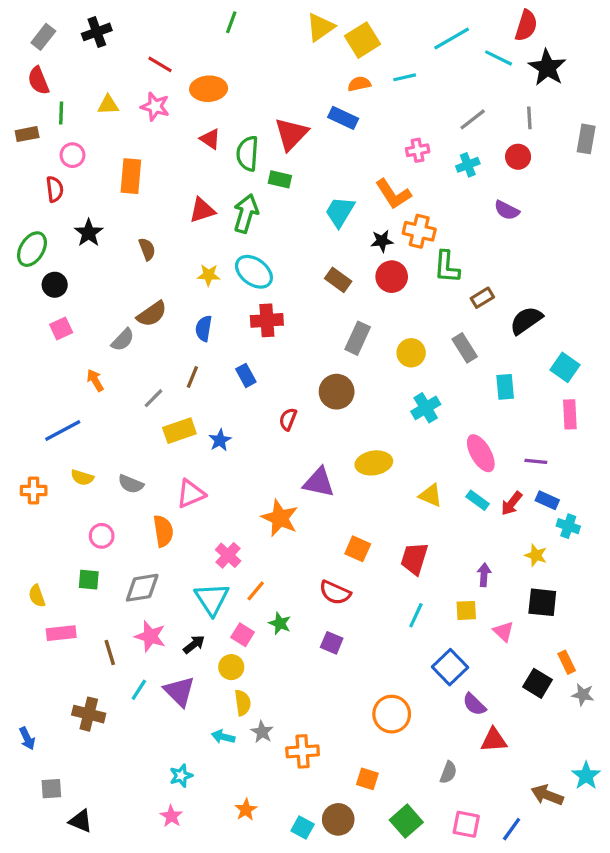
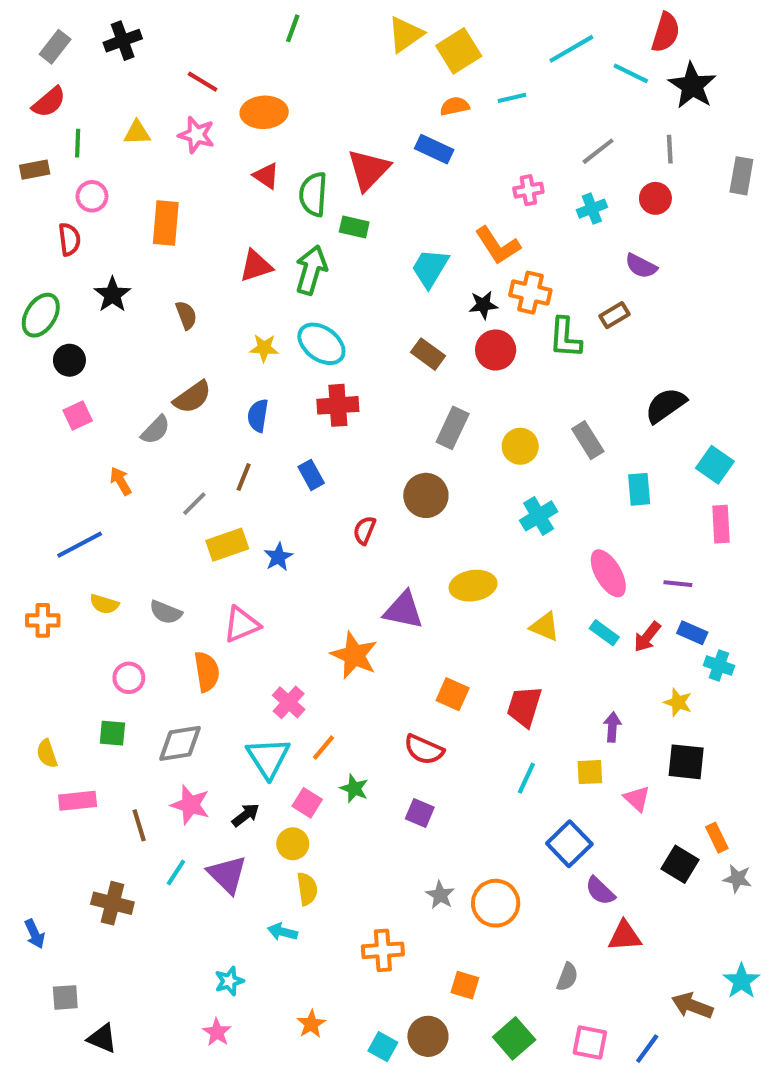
red semicircle: (38, 81) -> (49, 102), turned -108
brown rectangle: (482, 298) -> (614, 315), moved
gray star: (262, 732) -> (440, 895), moved

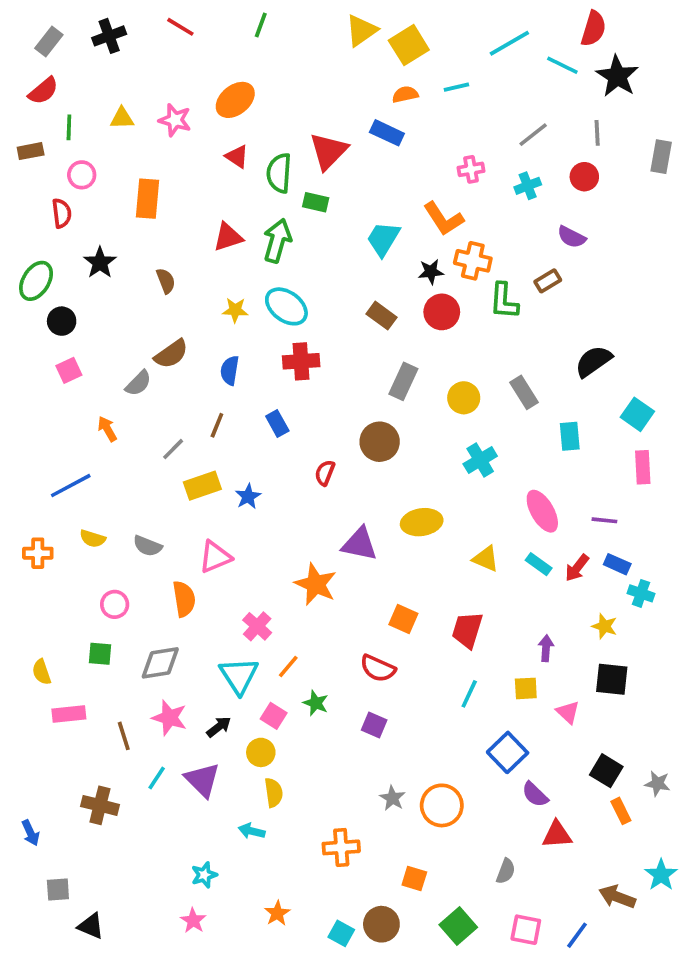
red line: (203, 82) -> (180, 27), moved
orange ellipse: (264, 112) -> (235, 100), turned -36
orange rectangle: (717, 838) -> (621, 811), moved

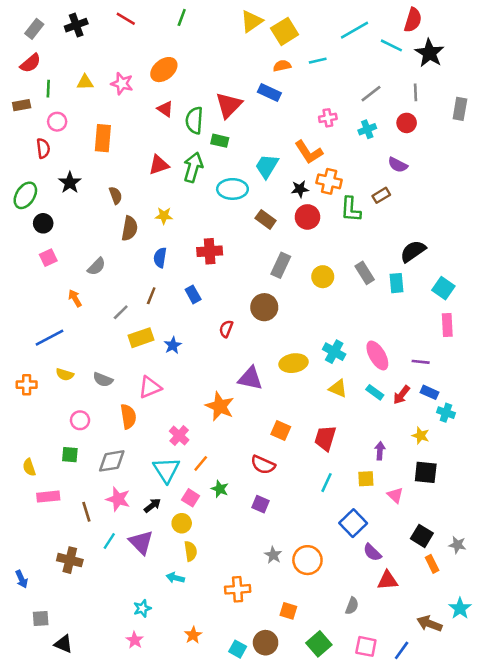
cyan ellipse: (286, 306) -> (232, 189), moved, turned -36
brown semicircle: (171, 354) -> (130, 228), moved, turned -45
cyan rectangle: (570, 436) -> (396, 283), moved
cyan cross: (480, 460) -> (334, 352), moved, turned -30

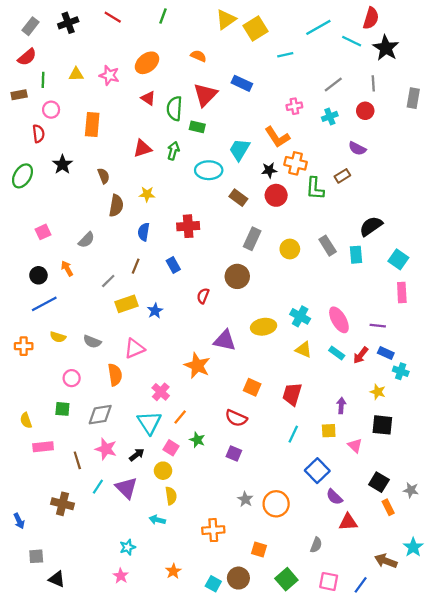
orange semicircle: (282, 66) -> (198, 56), moved, turned 35
green arrow: (193, 167) -> (173, 151), size x0.7
black circle: (43, 223) -> (38, 275), moved

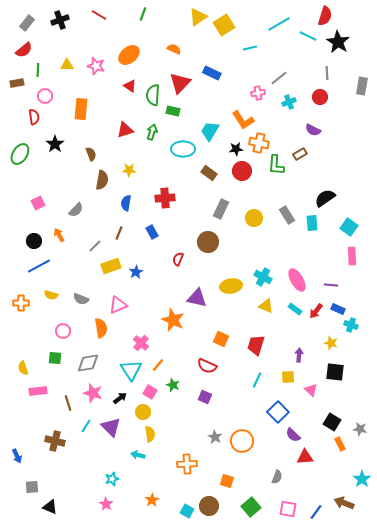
gray line: (333, 84) -> (279, 78), moved
brown arrow: (386, 561) -> (344, 503), moved

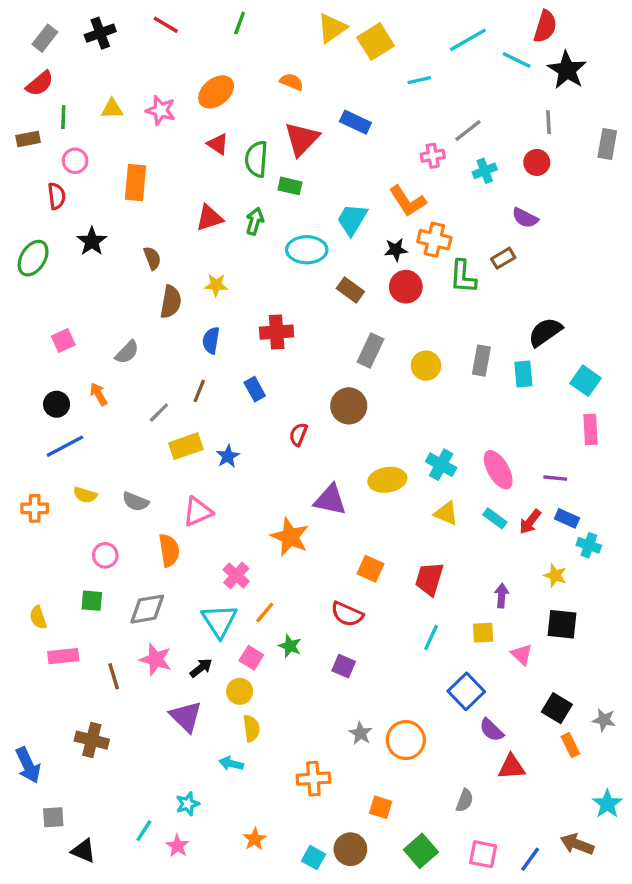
gray rectangle: (287, 215) -> (481, 361), turned 42
cyan line: (86, 426) -> (144, 831), moved
blue arrow: (17, 456) -> (28, 765), size x1.5

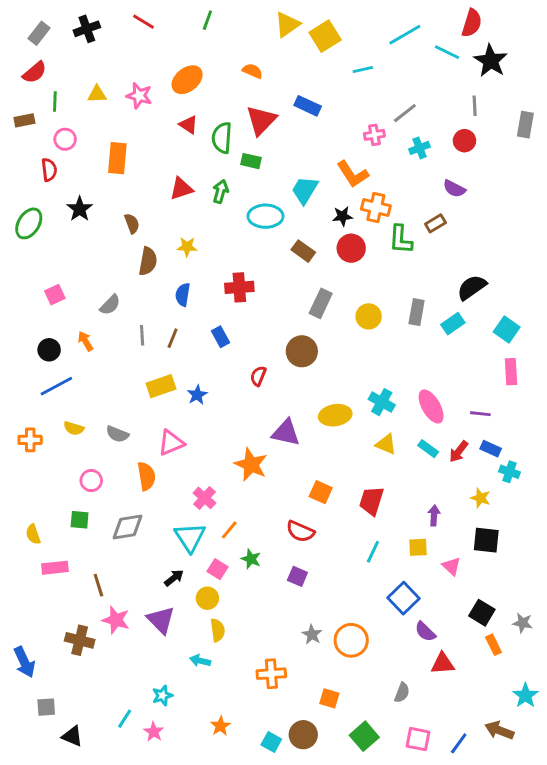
cyan rectangle: (523, 374) -> (453, 324), turned 60
gray line: (159, 413) -> (142, 335), moved, turned -48
pink star: (156, 659) -> (116, 620), moved

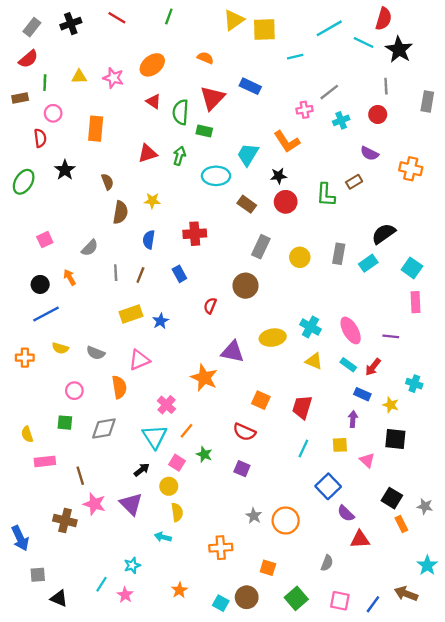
yellow square: (325, 36) -> (264, 29), turned 30
orange cross: (376, 207) -> (411, 169), moved
blue rectangle: (491, 449) -> (362, 394), moved

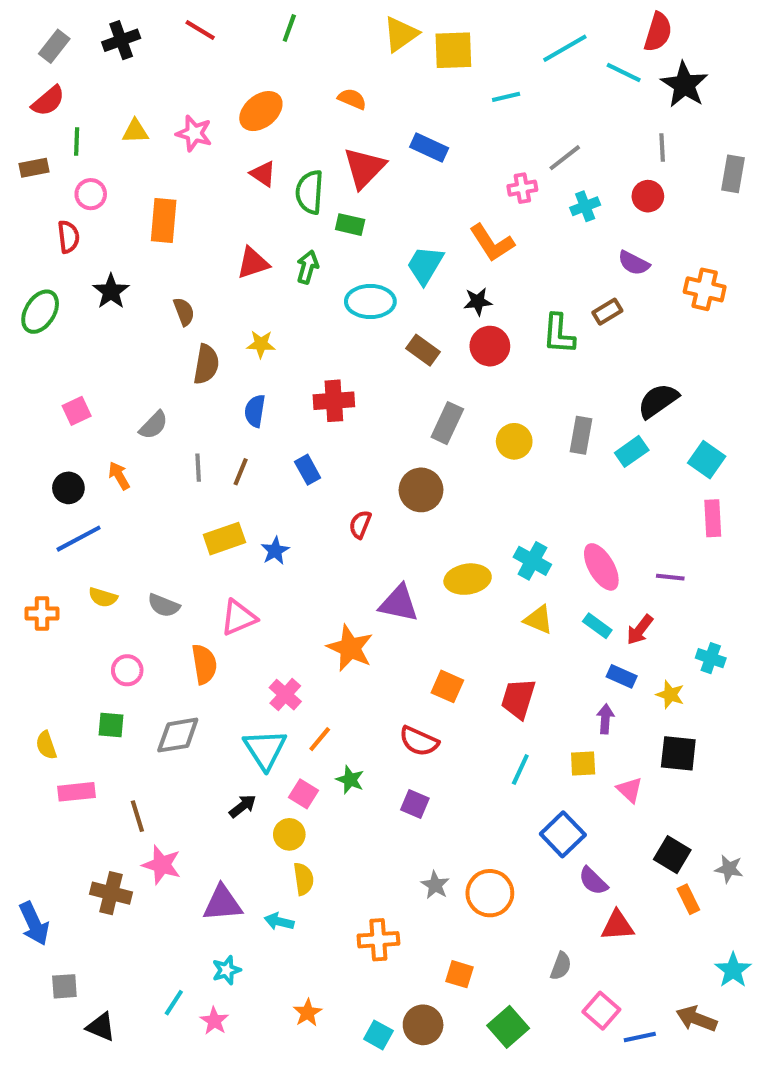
purple triangle: (131, 504) -> (222, 903), moved, turned -50
pink square: (340, 601) -> (601, 1011), moved, turned 30
blue line: (373, 604) -> (640, 1037), turned 42

